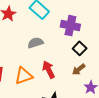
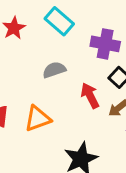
red arrow: (49, 70) -> (90, 96), moved

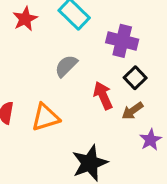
gray semicircle: (54, 70) -> (66, 66), turned -30

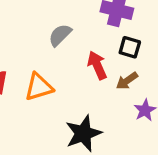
black square: (135, 78) -> (130, 47), turned -30

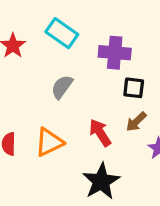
red arrow: (97, 65) -> (100, 133), moved

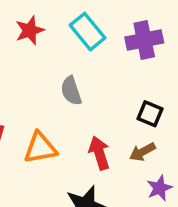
purple cross: (115, 53) -> (144, 40), moved, turned -32
gray semicircle: (62, 87) -> (71, 91), turned -70

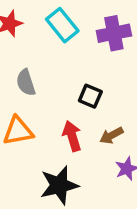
gray semicircle: (71, 91) -> (26, 83), moved
black square: (150, 114) -> (90, 96), moved

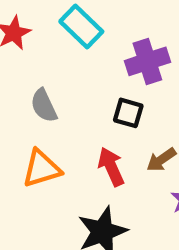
purple cross: (114, 33) -> (147, 61), moved

